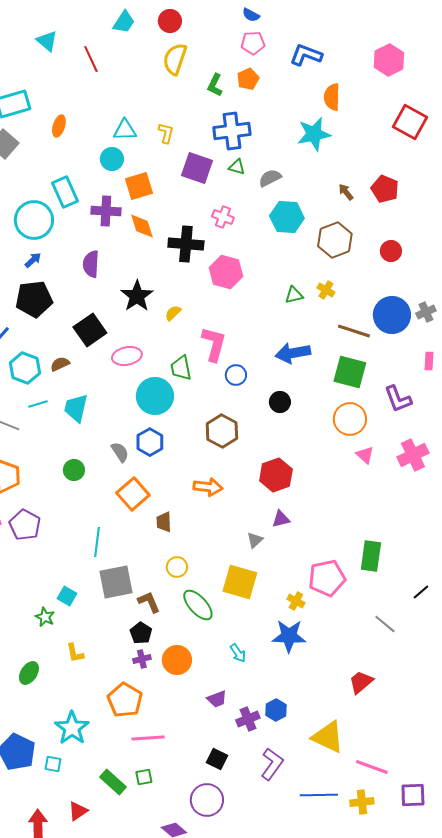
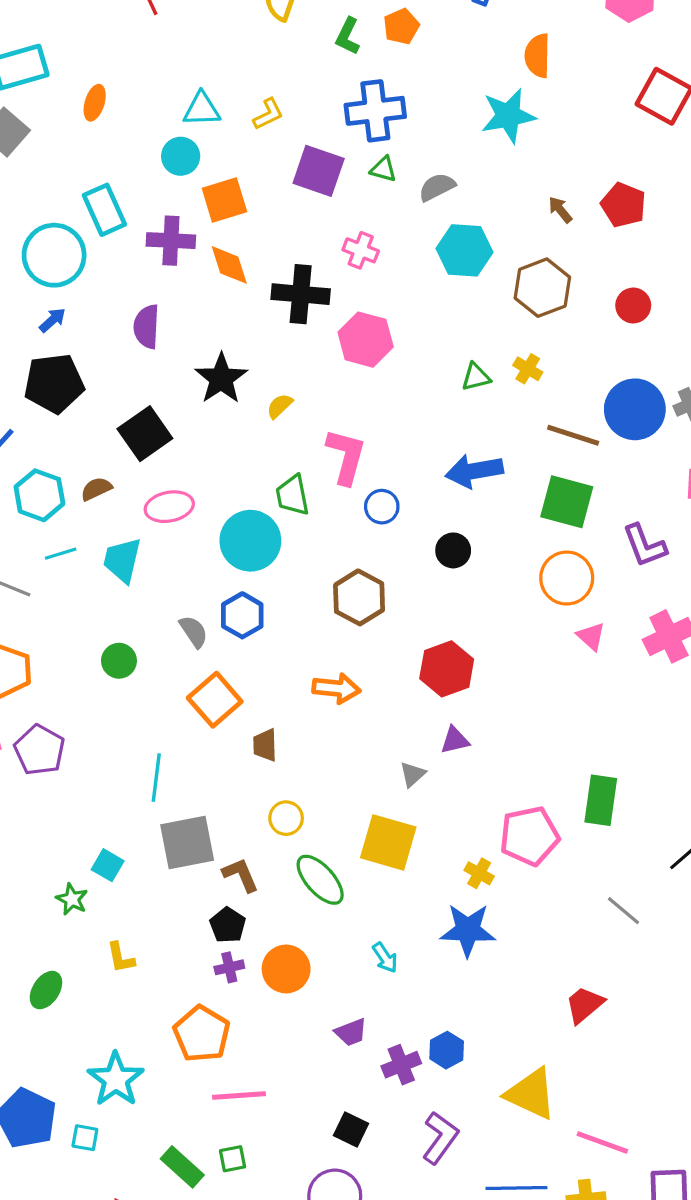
yellow L-shape: (166, 133) -> (268, 114), turned 50
pink ellipse: (127, 356) -> (169, 507), moved

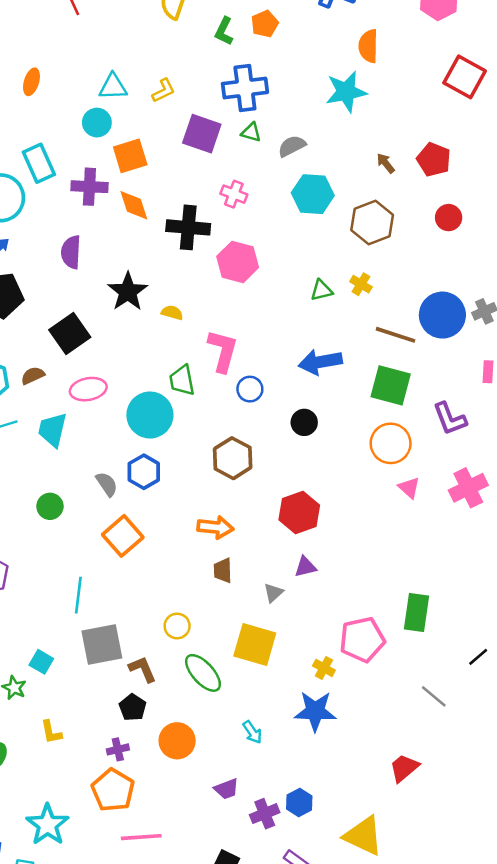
red circle: (633, 305) -> (449, 218), moved
yellow semicircle: (280, 406) -> (172, 313), turned 60
brown trapezoid: (265, 745) -> (223, 570), moved
purple cross: (229, 967) -> (118, 749), moved

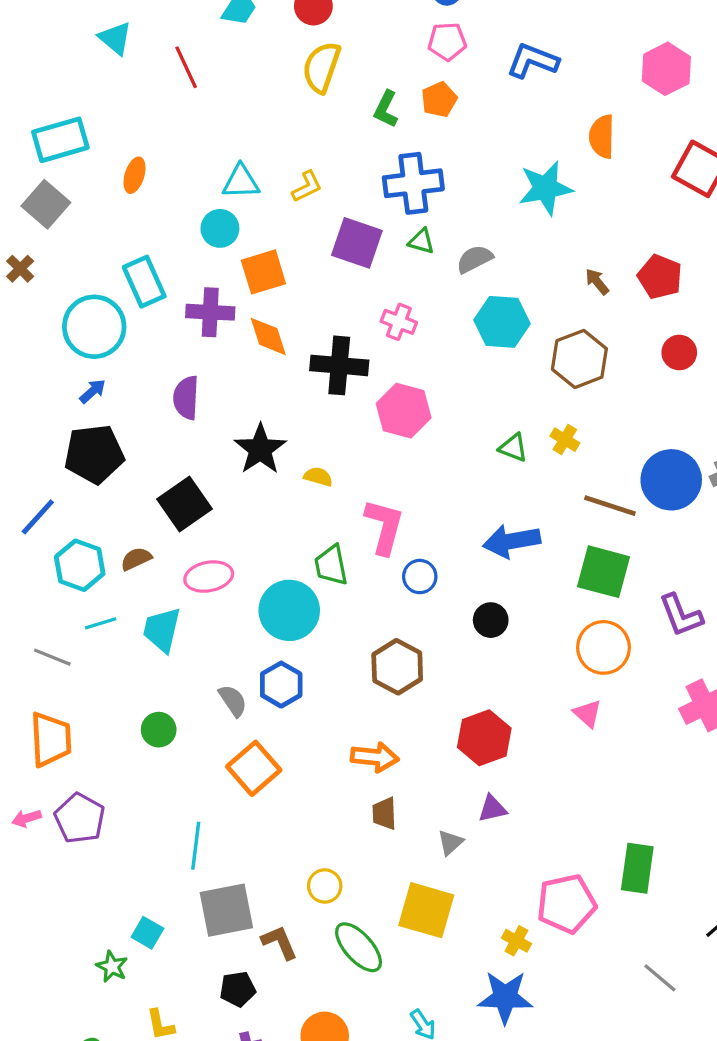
orange semicircle: (368, 46) -> (602, 137), moved
green triangle: (321, 290) -> (513, 448), turned 35
pink triangle: (409, 488) -> (587, 714), moved
black pentagon: (133, 707) -> (238, 989), moved, turned 30

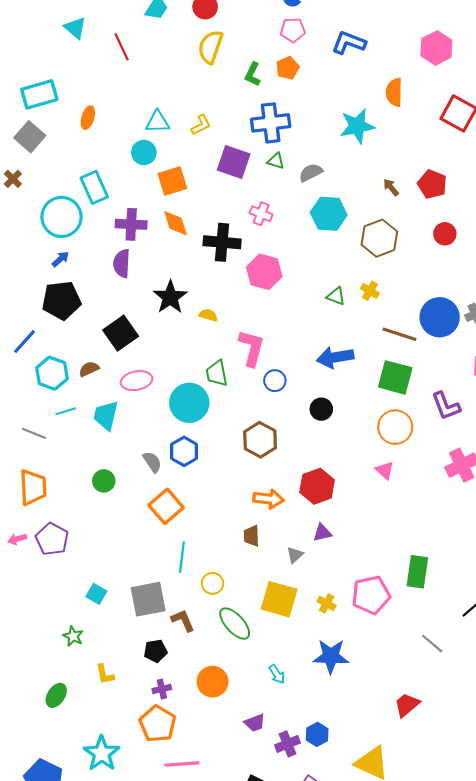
purple cross: (210, 312) -> (131, 224), moved
orange arrow: (375, 757) -> (268, 499), moved
cyan line: (196, 846) -> (182, 557), moved
cyan square: (147, 933) -> (96, 594), moved
yellow cross: (516, 941) -> (327, 603), moved

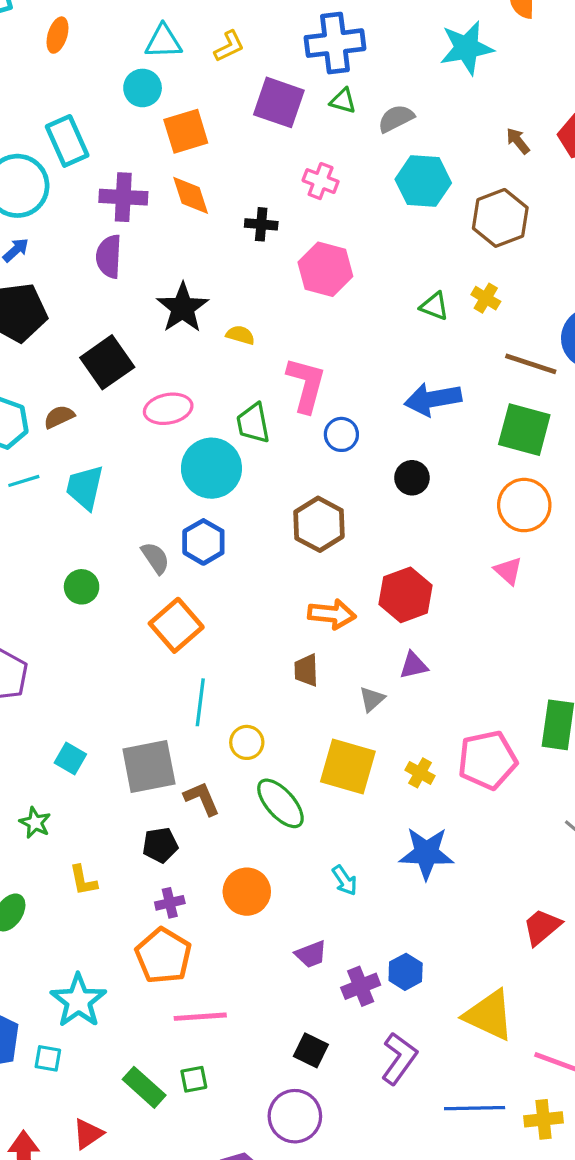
black cross: (222, 242) -> (261, 224), size x0.6
pink ellipse: (136, 381) -> (168, 409), moved

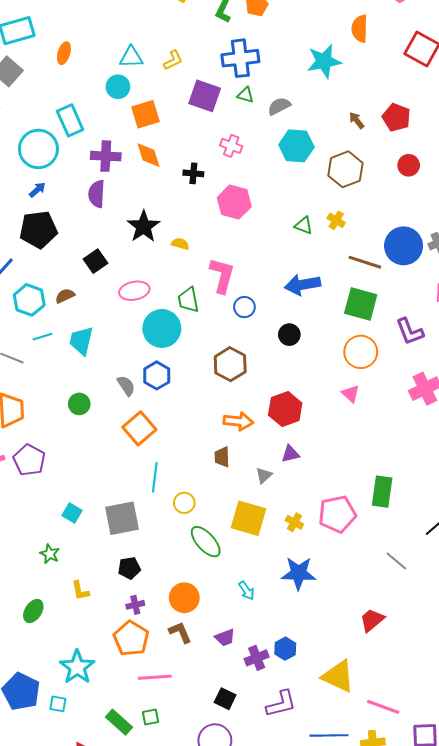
black square: (107, 362) -> (96, 261), size x0.7
brown L-shape: (202, 799) -> (180, 632), moved
purple L-shape: (399, 1058) -> (281, 704), turned 40

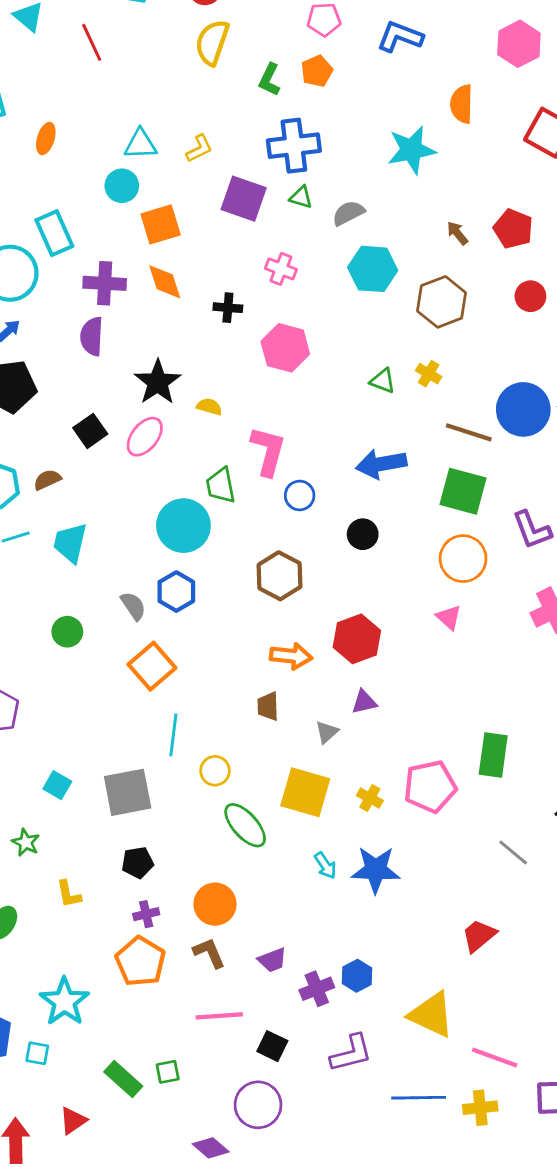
pink ellipse: (134, 291) -> (145, 437), moved, turned -40
cyan arrow: (246, 591) -> (325, 865), moved
pink line: (155, 677) -> (219, 1016), moved

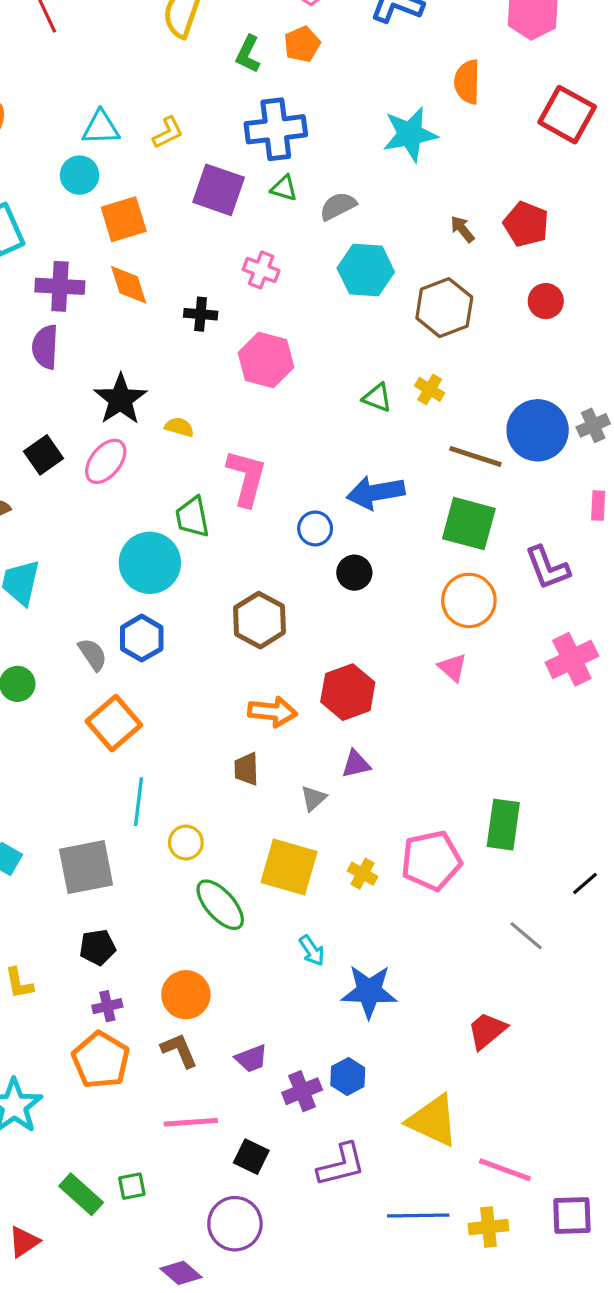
blue circle: (300, 495) -> (315, 528), moved
blue star: (376, 870) -> (369, 991), moved

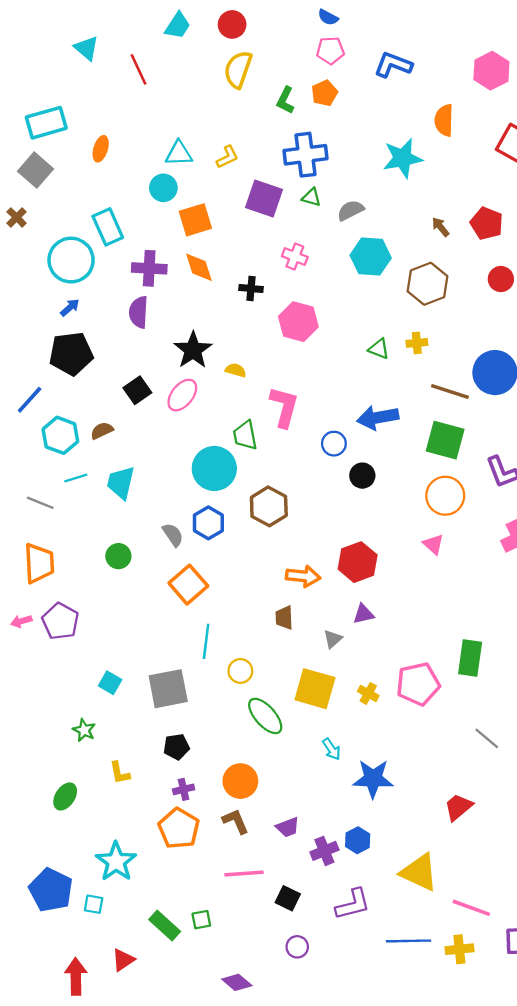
yellow cross: (430, 389) -> (417, 343), turned -36
brown hexagon: (259, 620) -> (269, 506), moved
purple circle: (235, 1224) -> (297, 947), moved, size x0.6

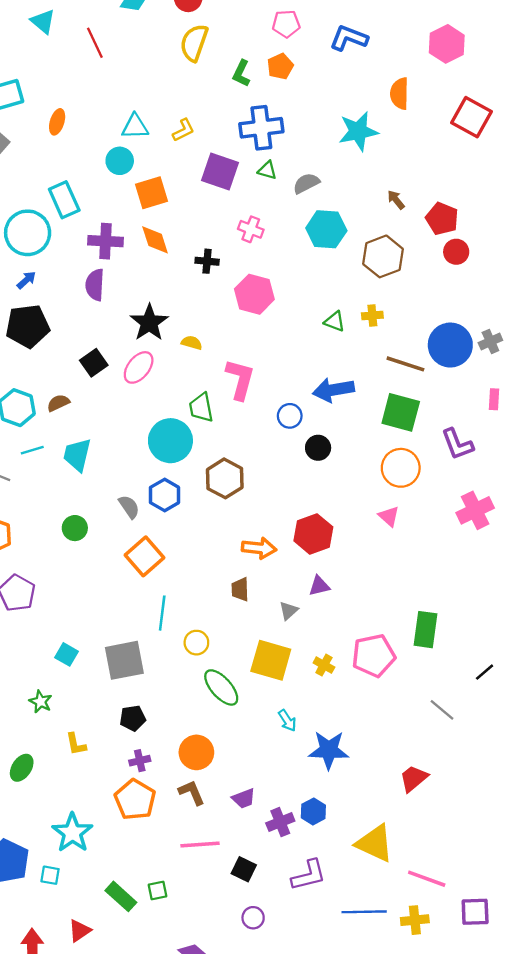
red pentagon: (487, 223) -> (442, 219), moved

